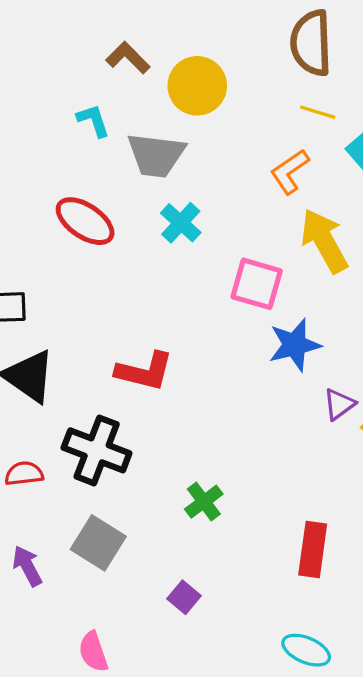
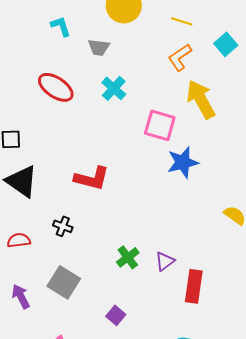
yellow line: (318, 112) -> (182, 21), moved
gray trapezoid: (156, 155) -> (99, 47), size x0.6
purple triangle: (339, 404) -> (165, 261), moved
black cross: (97, 450) -> (63, 226), size x0.5

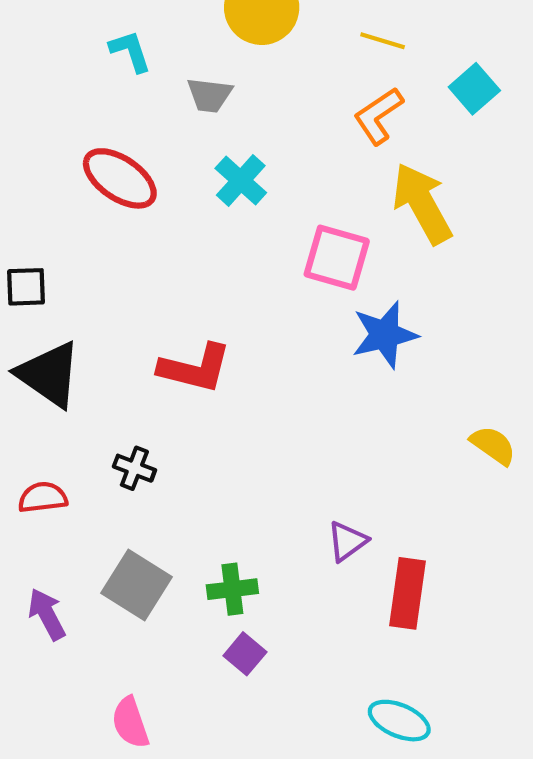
green cross: (128, 257) -> (232, 589), moved, turned 30

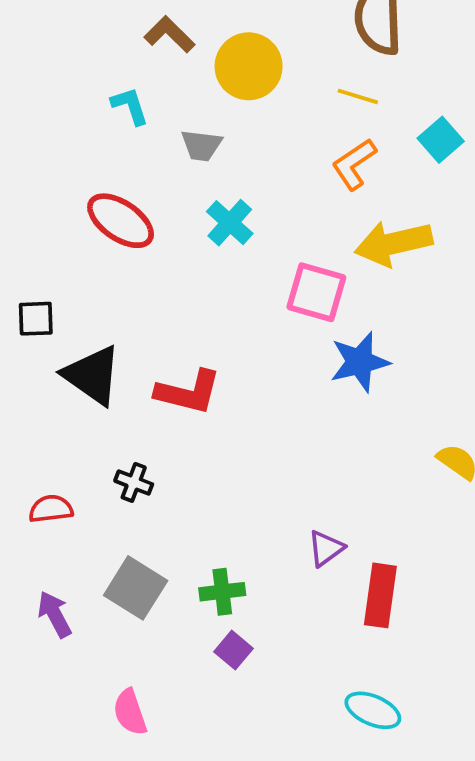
yellow arrow: (422, 203) -> (394, 243), turned -74
black triangle: (49, 374) -> (92, 375), moved

